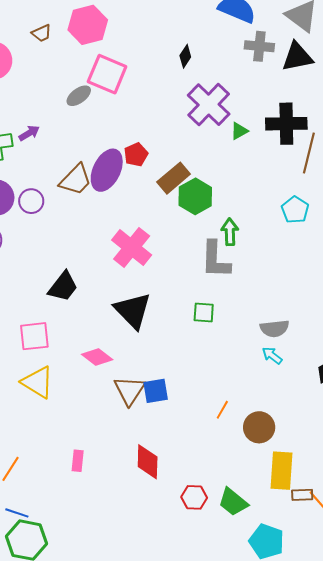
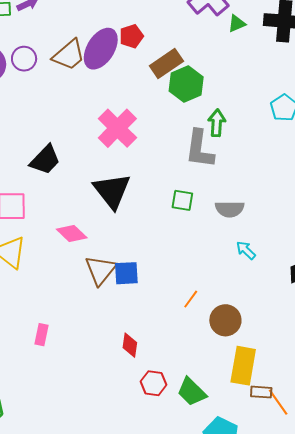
purple circle: (31, 201) -> (24, 59), moved
gray semicircle: (274, 329) -> (230, 209), moved
red diamond: (148, 462) -> (130, 345), moved, size x0.7

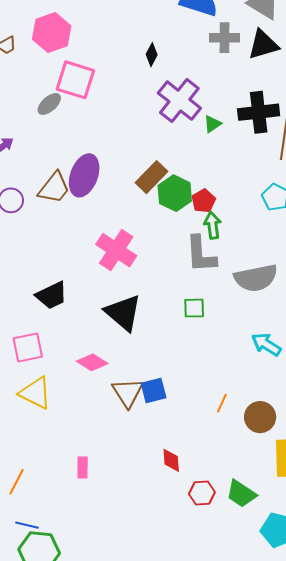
red pentagon: (131, 36) -> (204, 201), moved
black trapezoid: (45, 160) -> (52, 295), turned 32
gray semicircle: (230, 209) -> (256, 278), moved, size x1.5
cyan arrow: (246, 250) -> (266, 344), size x1.4

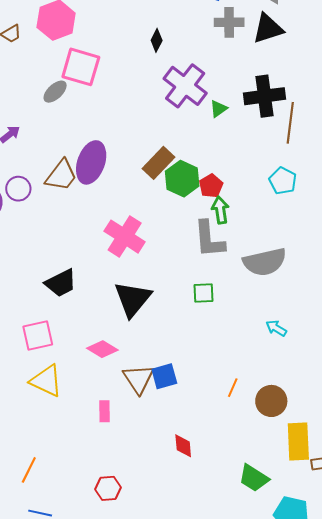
black triangle: (123, 313) -> (133, 299), turned 30
cyan arrow: (266, 344) -> (276, 328), size x0.7
pink rectangle: (83, 467) -> (104, 411), moved
red hexagon: (202, 493) -> (108, 488), moved

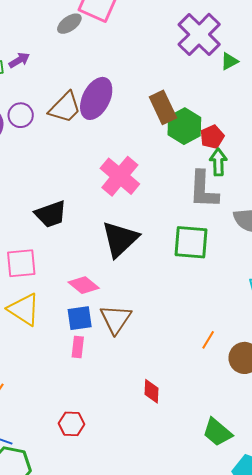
brown rectangle: (158, 163) -> (163, 107), turned -76
green square: (203, 293) -> (191, 242), size x1.6
blue square: (164, 376) -> (80, 318), moved

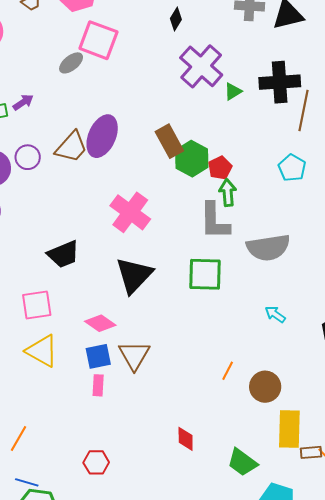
red diamond: (152, 391) -> (186, 439), moved

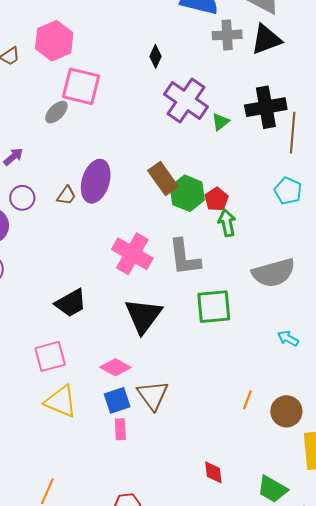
brown trapezoid: (71, 147) -> (66, 196), size x0.6
purple circle: (28, 157) -> (22, 198), moved
gray L-shape: (215, 221) -> (184, 257), moved

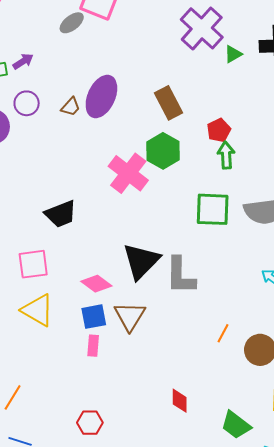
green hexagon: (187, 193) -> (163, 151), moved
gray L-shape: (184, 257) -> (180, 276), moved
green square: (214, 307) -> (213, 209), moved
black triangle: (143, 316) -> (141, 261), moved

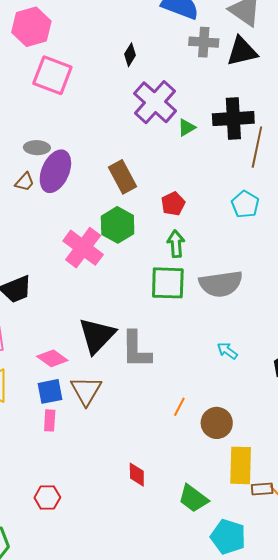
gray ellipse: (72, 23) -> (37, 148), moved, turned 40
green arrow: (226, 155) -> (176, 244), moved

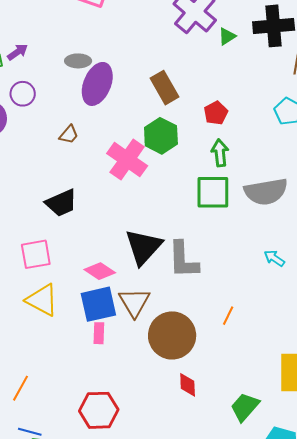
brown trapezoid: (25, 182) -> (69, 134), moved
blue square: (50, 391) -> (98, 304), size x1.4
brown circle: (217, 423) -> (172, 335), moved, size x1.5
red hexagon: (47, 497) -> (99, 410), size x1.5
green trapezoid: (193, 498) -> (245, 407), turned 96

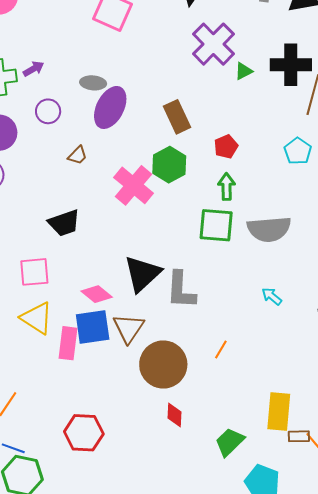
purple circle: (23, 94) -> (48, 111), moved
pink rectangle: (99, 333) -> (68, 343), moved, size x1.5

